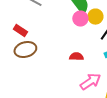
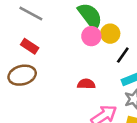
red rectangle: (20, 31) -> (30, 46), moved

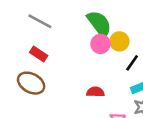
brown ellipse: (22, 75) -> (31, 83), turned 44

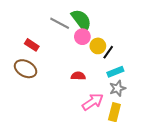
gray line: (40, 21) -> (60, 23), moved
yellow circle: (119, 41) -> (98, 46), moved

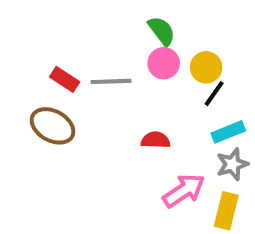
green semicircle: (81, 20) -> (162, 31), size x0.7
gray line: (60, 23) -> (111, 81), moved, turned -30
yellow circle: (98, 46) -> (206, 67), moved

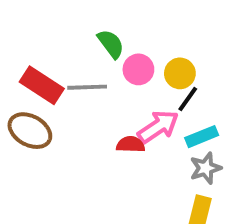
green semicircle: (162, 31) -> (111, 44), moved
red rectangle: (65, 79) -> (42, 85), size x1.5
pink arrow: (184, 191) -> (158, 127), moved

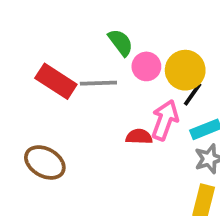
yellow circle: (180, 73) -> (185, 70), size x1.4
pink arrow: (158, 127) -> (165, 120), turned -36
brown ellipse: (30, 131) -> (45, 162), moved

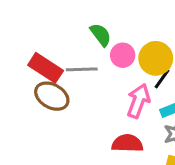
red semicircle: (139, 137) -> (127, 143), moved, size x1.4
brown ellipse: (45, 162) -> (52, 96), moved

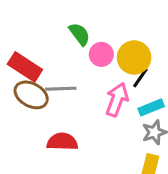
gray line: (82, 69) -> (61, 89), moved
red semicircle: (127, 143) -> (62, 142), moved

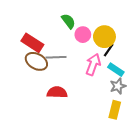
cyan rectangle: (151, 107) -> (116, 70), turned 56

